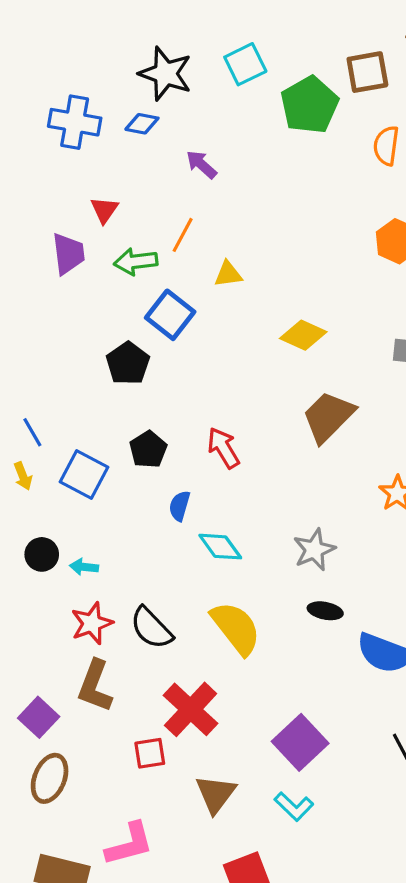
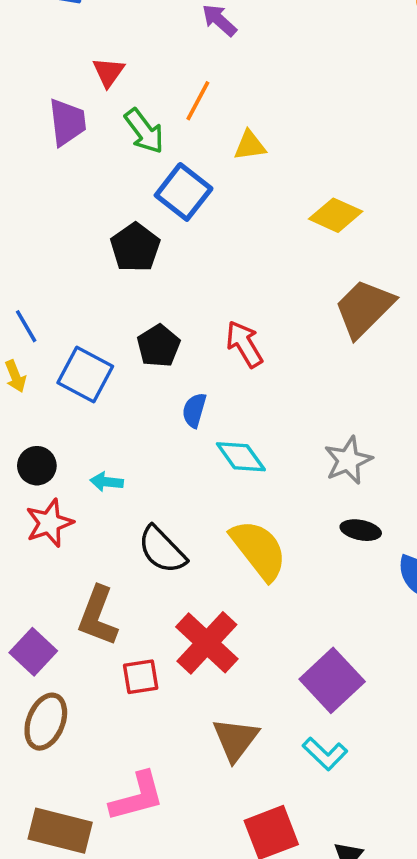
green arrow: (136, 262) -> (144, 131), turned -120
cyan arrow: (84, 567) -> (107, 482), moved
red star: (92, 623) -> (49, 523), moved
red square: (150, 753) -> (141, 677), moved

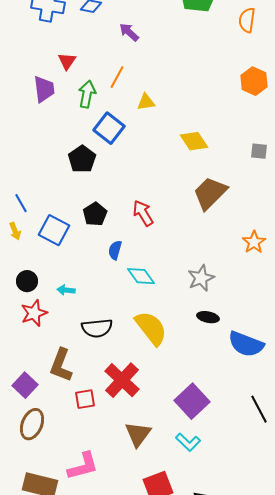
green arrow: (144, 131) -> (87, 94), turned -132
yellow diamond: (336, 215) -> (194, 141), turned 32
black semicircle: (162, 550) -> (97, 328), turned -52

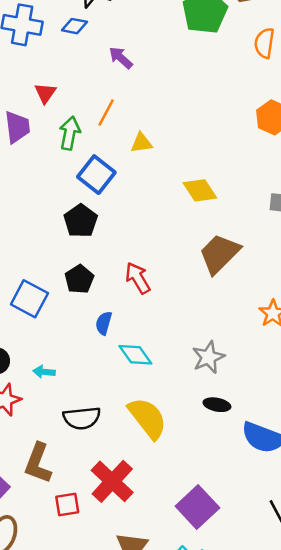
black pentagon: (82, 159) -> (81, 221), moved

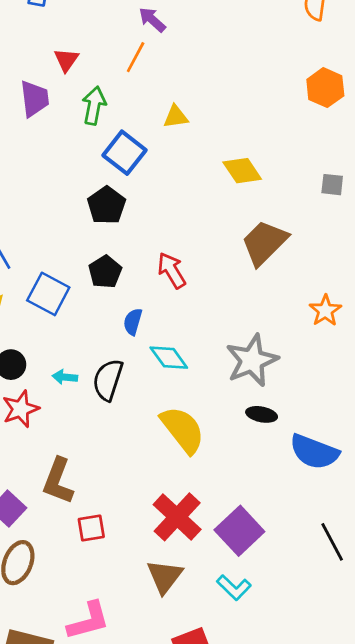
orange line: (106, 112) -> (136, 57), moved
gray star: (208, 357) -> (252, 360), size x1.4
black semicircle: (82, 418) -> (108, 380), moved, turned 114
red cross: (112, 481) -> (177, 517), moved

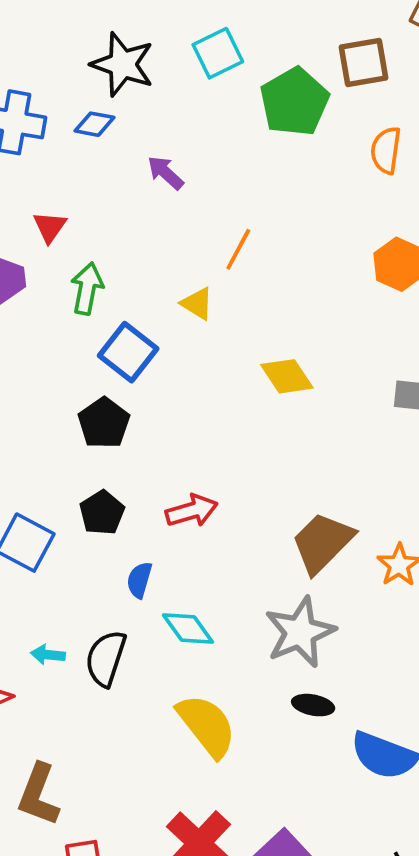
orange line: (136, 57) -> (238, 249), moved
yellow triangle: (176, 117) -> (197, 303), turned 40
brown trapezoid: (264, 243) -> (322, 543), moved
red arrow: (172, 270) -> (192, 511), turned 105

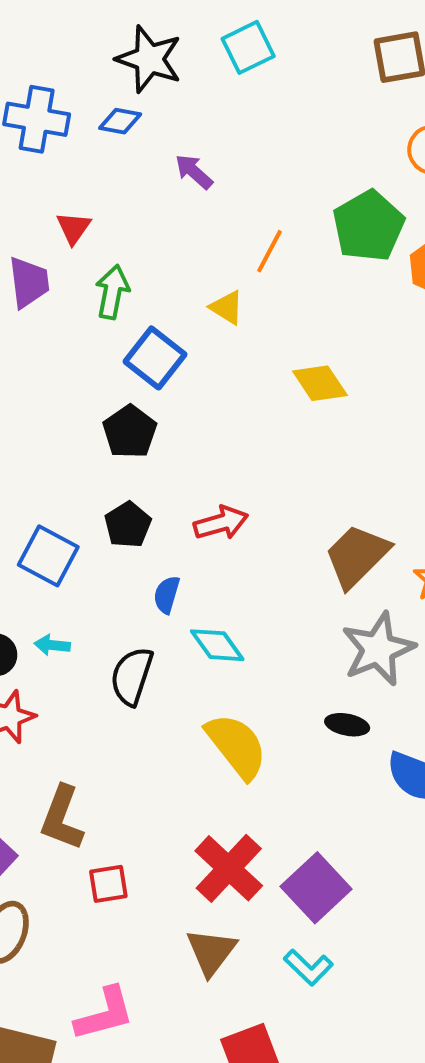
green pentagon: (294, 102) -> (368, 226), moved
gray star: (300, 632) -> (378, 649), moved
cyan arrow: (48, 655) -> (52, 645), moved

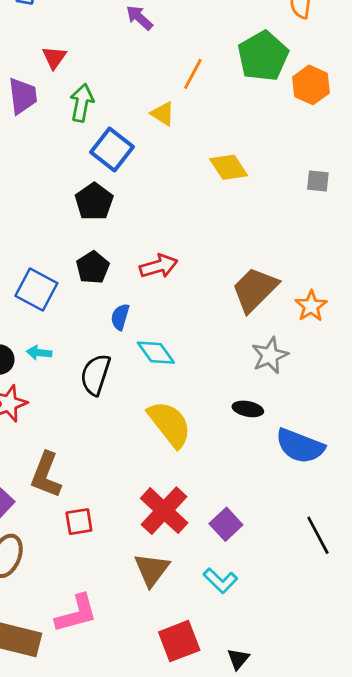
gray star: (378, 649) -> (270, 355), size x0.7
purple square: (316, 888) -> (226, 524), size x0.7

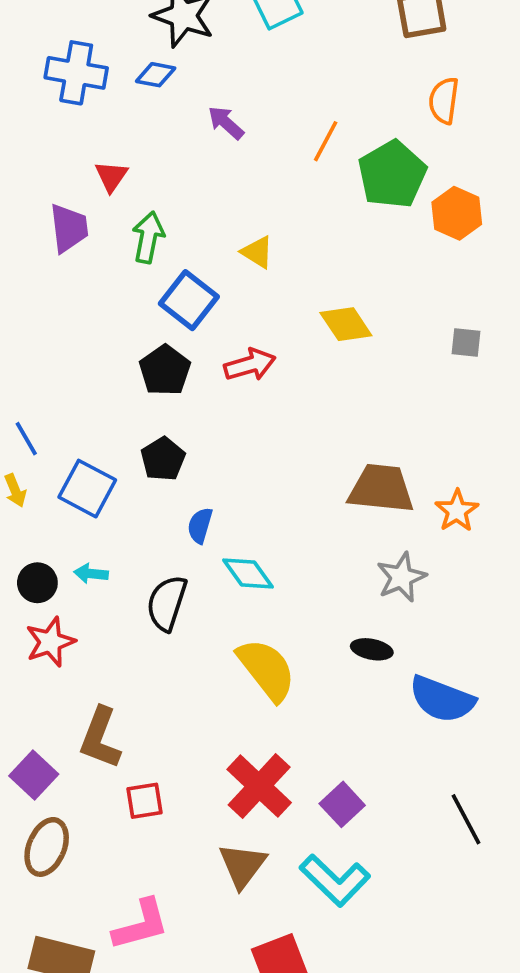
orange line: (193, 74) -> (326, 141), moved
red arrow: (159, 266) -> (250, 365), moved
brown trapezoid: (255, 289) -> (381, 489), turned 51
cyan L-shape: (220, 581) -> (335, 880), size x1.5

